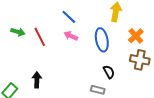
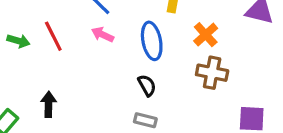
green arrow: (18, 32) -> (18, 41), moved
black semicircle: (109, 72) -> (147, 85), moved

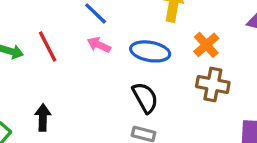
blue ellipse: (152, 41) -> (150, 51), turned -69
black semicircle: (147, 85) -> (145, 98), size x1.4

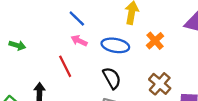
red line: (48, 46) -> (65, 66), moved
brown cross: (213, 84) -> (160, 84), moved, turned 30

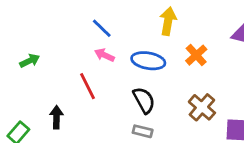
green arrow: (17, 45) -> (30, 61), turned -42

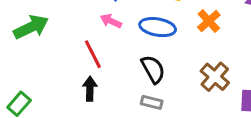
green arrow: (30, 61) -> (31, 27), size x1.6
black arrow: (56, 117) -> (90, 89), moved

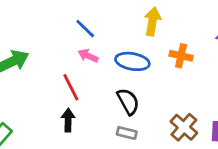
orange cross: (209, 21) -> (181, 56), turned -35
brown cross: (215, 77) -> (184, 127), moved

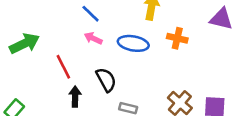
red line: (71, 87) -> (63, 67), moved
black semicircle: (128, 101) -> (106, 80), moved

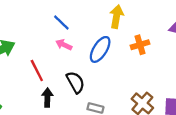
orange cross: (177, 38) -> (140, 45), turned -30
blue ellipse: (133, 43) -> (100, 49), turned -68

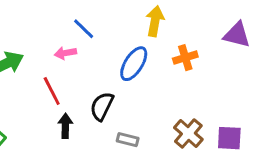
pink arrow: (64, 45) -> (65, 53), moved, turned -35
black semicircle: (75, 82) -> (102, 106), turned -125

